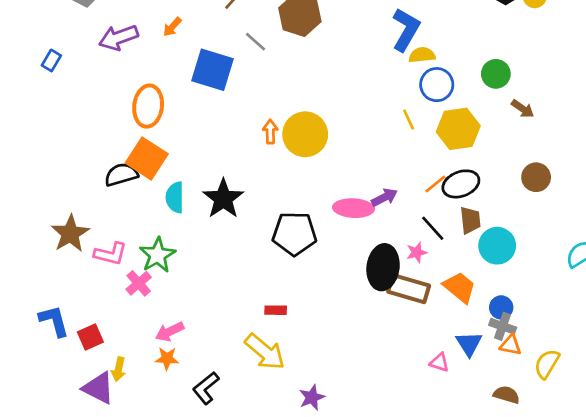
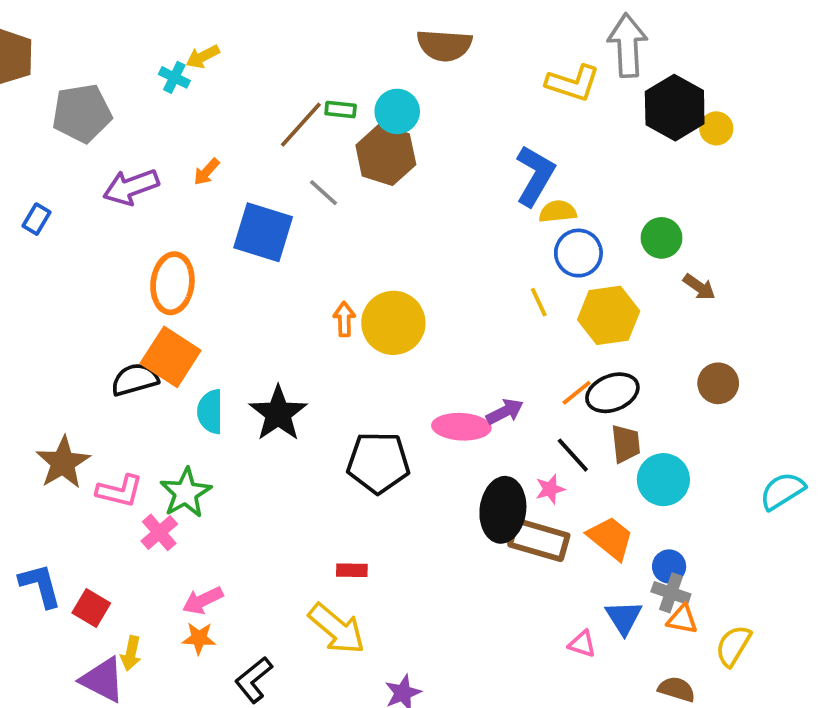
red square: (90, 337) -> (91, 608), turned -35

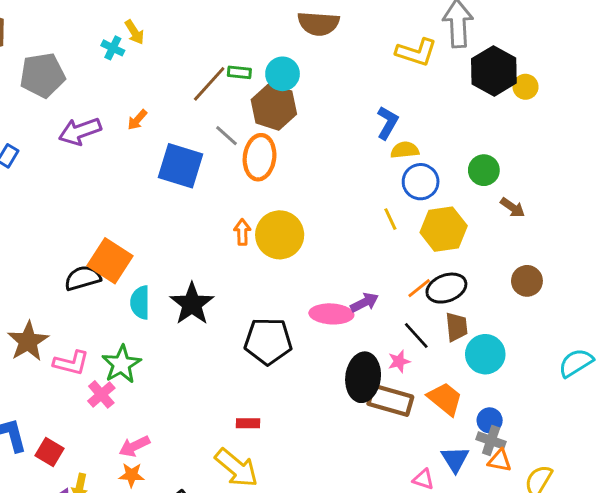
yellow arrow: (203, 57) -> (134, 32), turned -95
blue L-shape: (535, 176) -> (387, 123), size x0.7
orange ellipse: (172, 283) -> (260, 157), moved

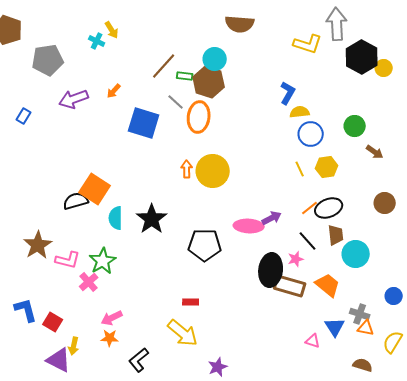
green rectangle: (239, 72) -> (185, 76), moved
yellow line: (390, 219) -> (300, 169), moved
yellow hexagon: (444, 229) -> (327, 167), size x0.7
blue circle: (490, 420) -> (394, 296), moved

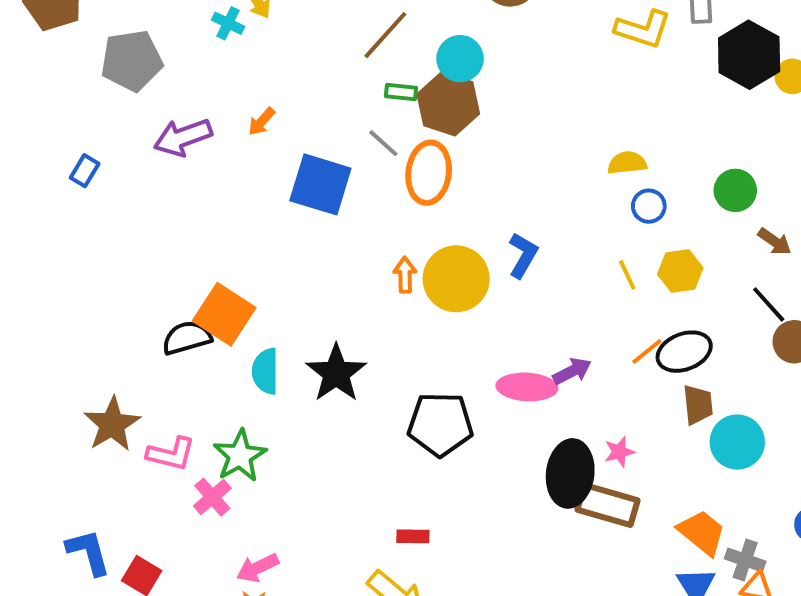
brown line: (164, 66) -> (385, 35), moved
blue L-shape: (288, 93) -> (523, 255), moved
blue circle: (311, 134) -> (649, 206), size x0.7
black line: (308, 241) -> (769, 304), moved
orange trapezoid: (328, 285) -> (702, 532), moved

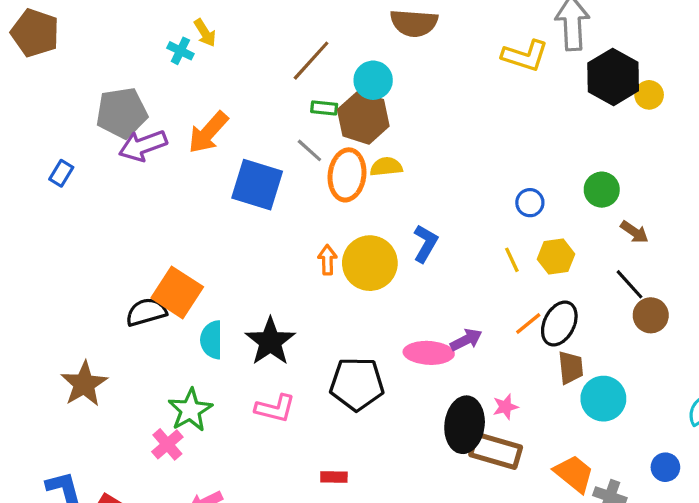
gray pentagon: (132, 61) -> (122, 113), moved
orange arrow: (261, 122) -> (208, 132), size x1.8
yellow semicircle: (627, 163) -> (386, 167), moved
black ellipse: (684, 352) -> (559, 323), turned -42
pink L-shape: (171, 454) -> (275, 408), moved

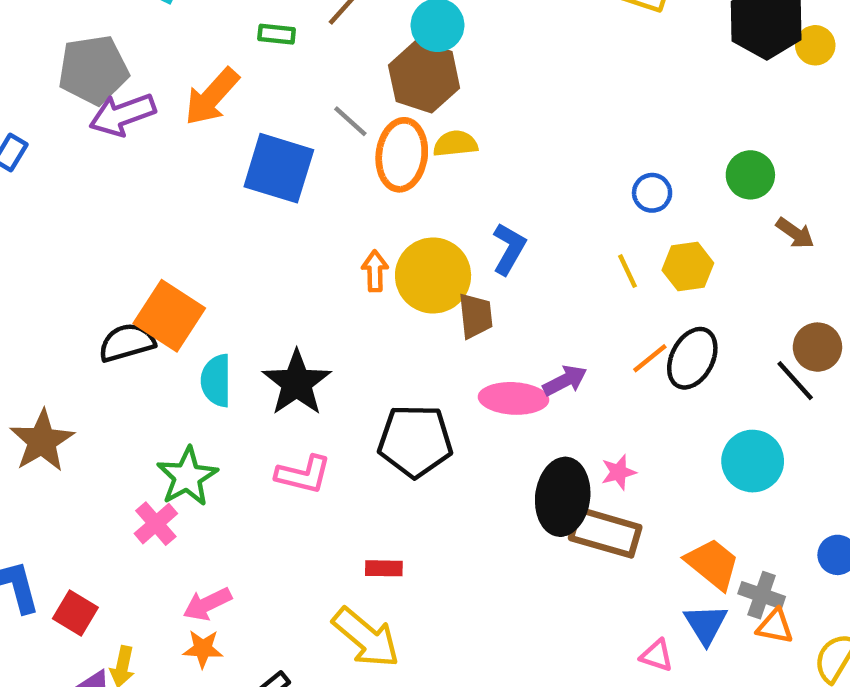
green rectangle: (324, 108) -> (277, 34), moved
black line: (629, 284) -> (795, 381), moved
brown trapezoid: (571, 368) -> (475, 316), moved

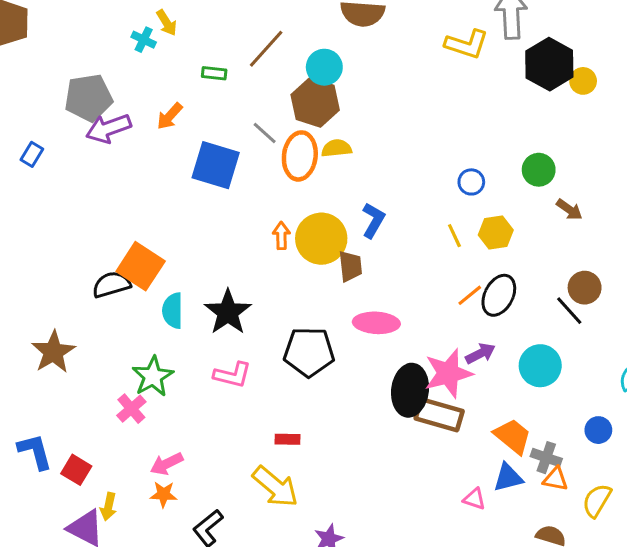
orange arrow: (212, 97) -> (170, 116), size x0.7
purple arrow: (565, 381) -> (480, 353), moved
pink star: (619, 472) -> (448, 373), size x2.0
blue triangle: (706, 624) -> (508, 477), turned 48

